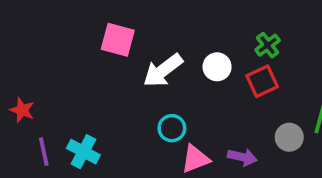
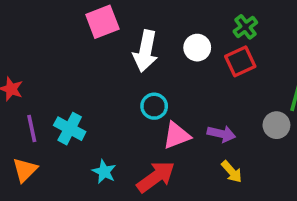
pink square: (118, 40) -> (102, 22), turned -36
white arrow: (163, 70) -> (146, 51), turned -42
gray circle: (289, 137) -> (276, 125), moved

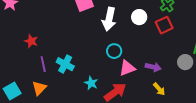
cyan star: (104, 172) -> (91, 83), moved

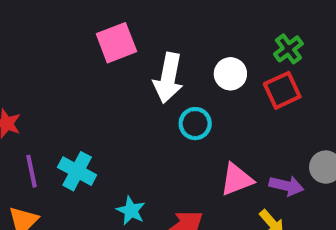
cyan circle: (114, 51) -> (195, 124), moved
purple arrow: (153, 67) -> (286, 186), moved
pink triangle: (127, 68) -> (237, 179), moved

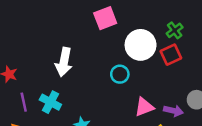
pink square: (116, 43) -> (105, 18), moved
white circle: (230, 74) -> (141, 45), size x1.6
white arrow: (168, 78) -> (64, 62), moved

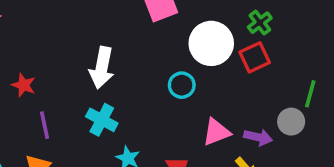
cyan cross: (50, 102) -> (102, 120), moved

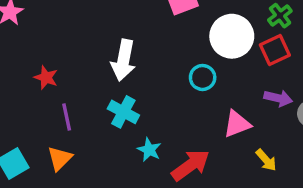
purple arrow: (258, 137) -> (278, 98), moved

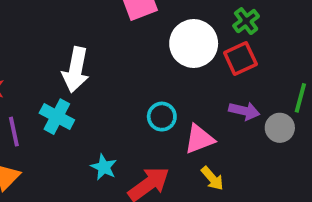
cyan circle: (203, 77) -> (162, 117), moved
cyan cross: (123, 112) -> (57, 117), moved
yellow arrow: (266, 160) -> (212, 178), moved

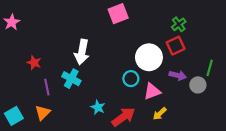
white circle: (194, 44) -> (149, 57), moved
yellow arrow: (212, 178) -> (160, 114), turned 88

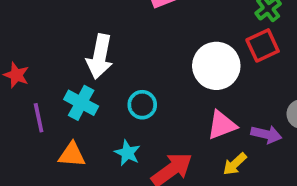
purple arrow: (178, 75) -> (266, 134), moved
cyan circle: (131, 79) -> (142, 105), moved
orange triangle: (43, 113) -> (72, 155), moved, turned 49

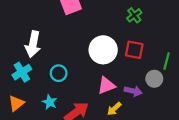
red square: (263, 45) -> (134, 50), moved, turned 36
cyan cross: (81, 103) -> (22, 72), turned 30
orange triangle: (72, 155) -> (16, 103), turned -42

